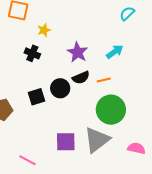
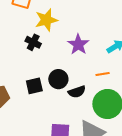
yellow star: (44, 30) -> (46, 20), size x1.6
black semicircle: (81, 78) -> (77, 92), moved

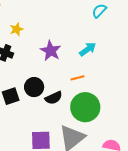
yellow star: (46, 20) -> (16, 29), size x0.6

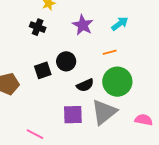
black semicircle: (54, 98) -> (85, 85), moved

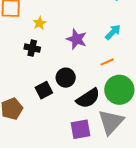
black semicircle: (85, 85) -> (88, 98), size x1.4

